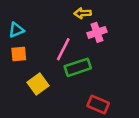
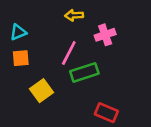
yellow arrow: (83, 13) -> (74, 15), moved

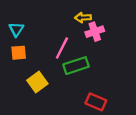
yellow arrow: (74, 15) -> (83, 18), moved
cyan triangle: (18, 32) -> (16, 29), turned -35

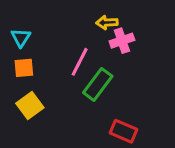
green rectangle: (76, 66) -> (98, 84), turned -35
yellow square: (37, 82) -> (30, 106), moved

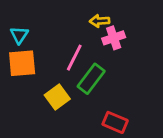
orange square: (24, 68) -> (22, 63), size x1.5
yellow square: (30, 106) -> (57, 97), moved

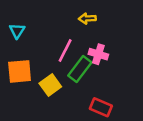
pink cross: (114, 38) -> (98, 54), moved, turned 36
orange square: (22, 63) -> (20, 71), moved

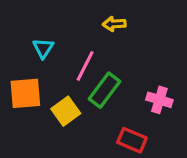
cyan triangle: (17, 31) -> (43, 48), moved
pink cross: (98, 54) -> (159, 100), moved

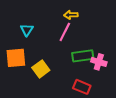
pink line: (85, 66) -> (65, 32), moved
green rectangle: (105, 90) -> (83, 56), moved, turned 45

